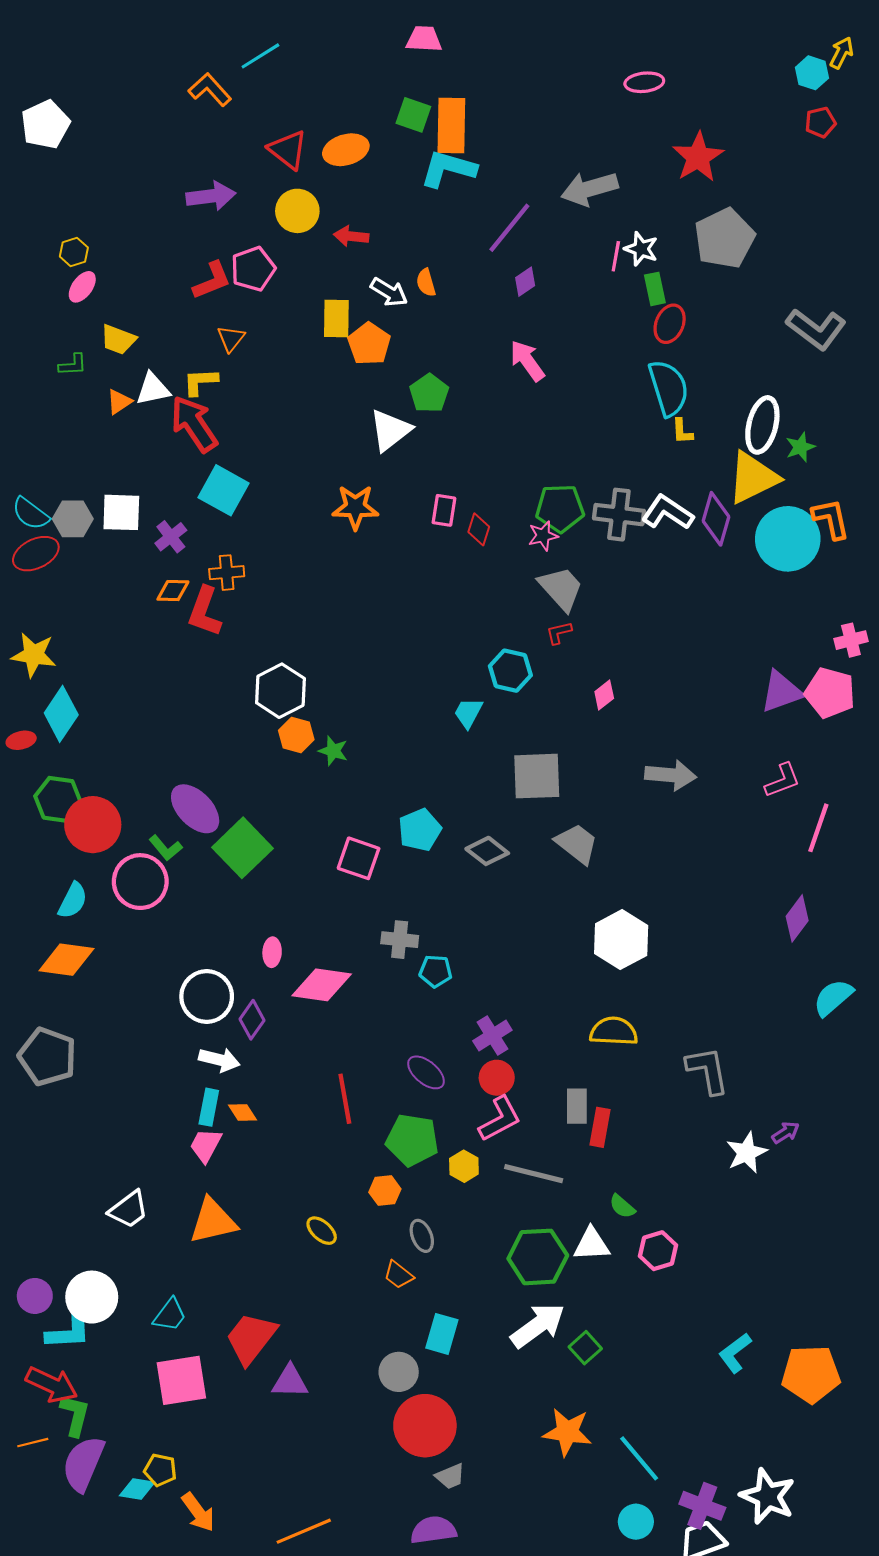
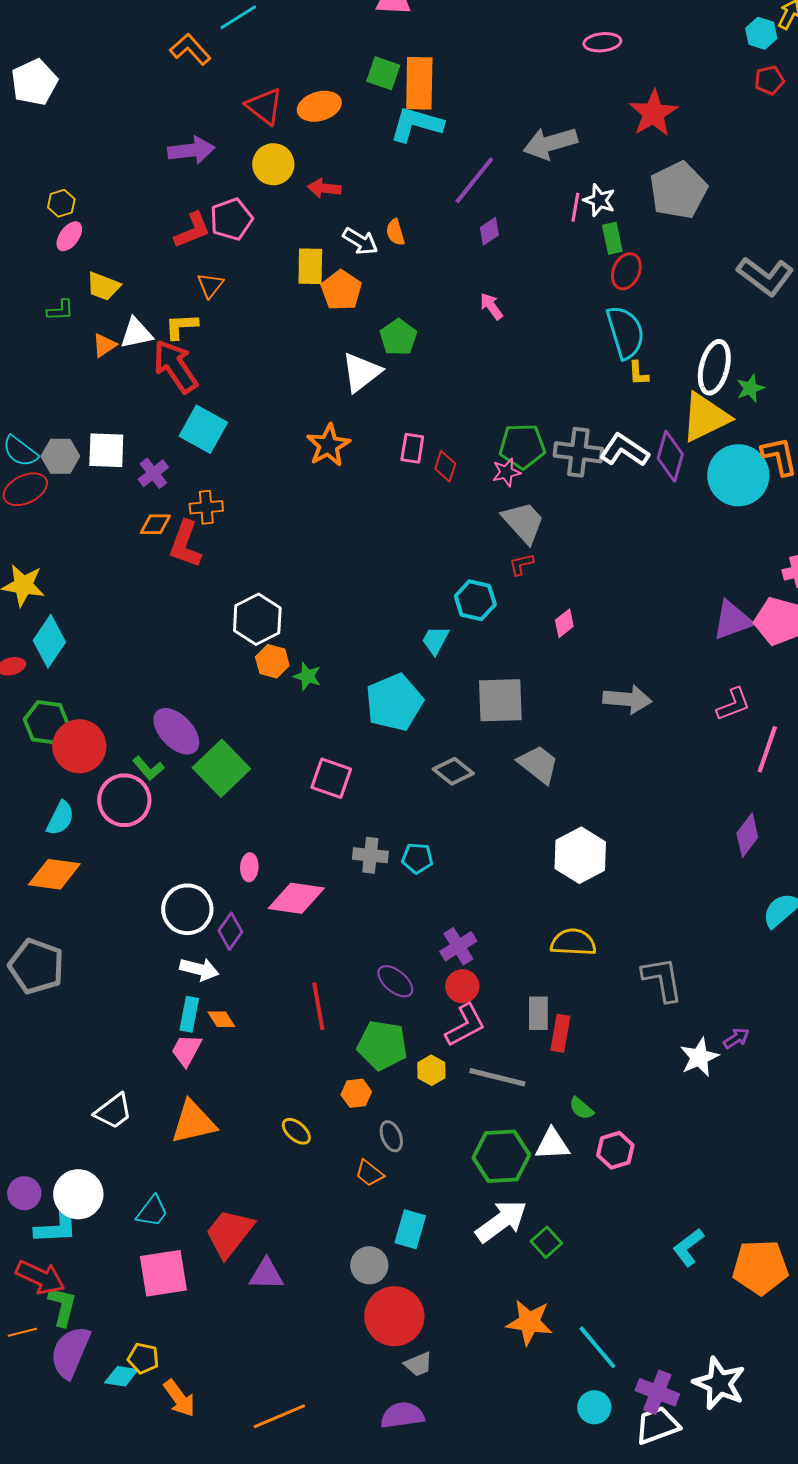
pink arrow: (527, 361) -> (491, 306), size x0.7
orange star: (355, 507) -> (328, 445), turned -30
cyan pentagon: (420, 830) -> (394, 702), moved, size x1.4
cyan pentagon: (436, 971) -> (417, 858), moved

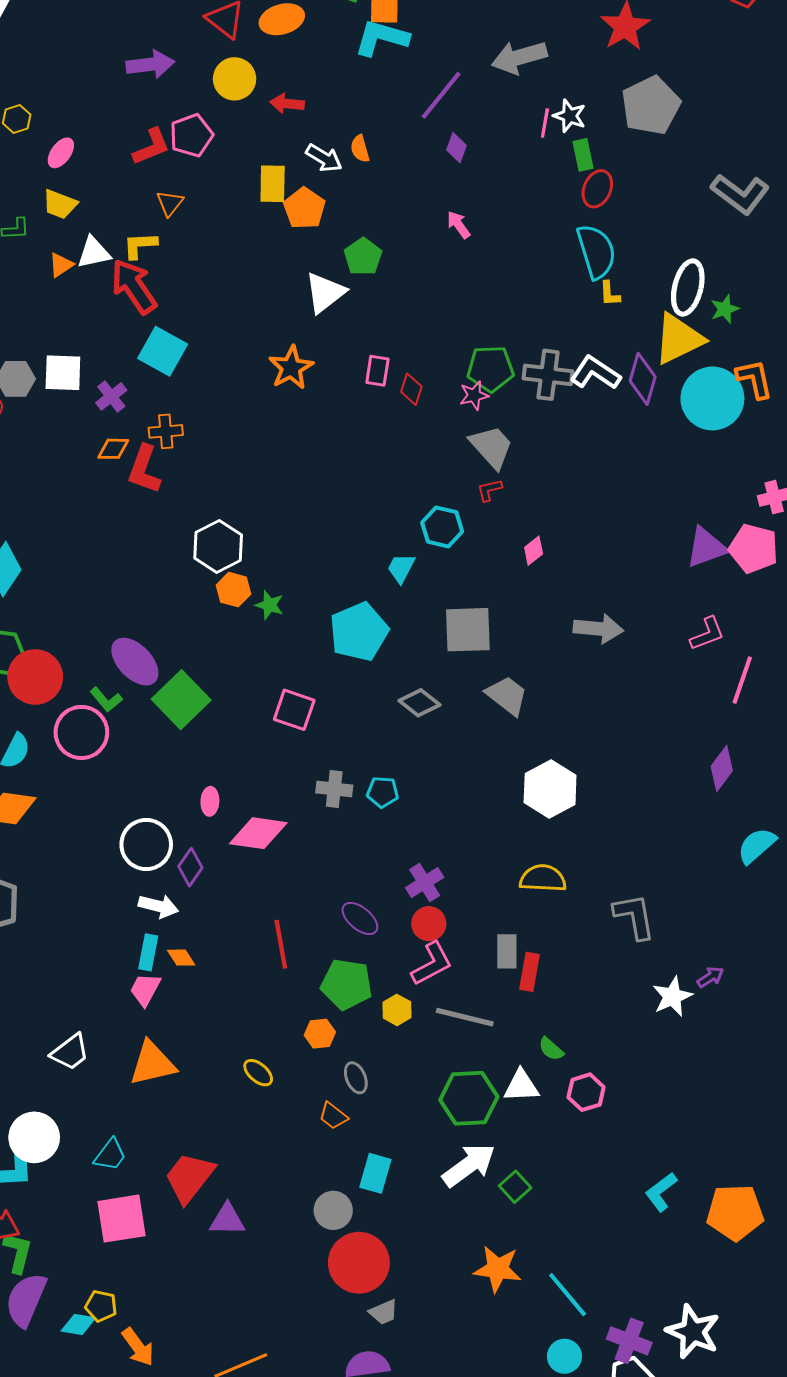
purple diamond: (489, 231) -> (457, 148), turned -36
pink ellipse: (69, 236) -> (61, 153), moved

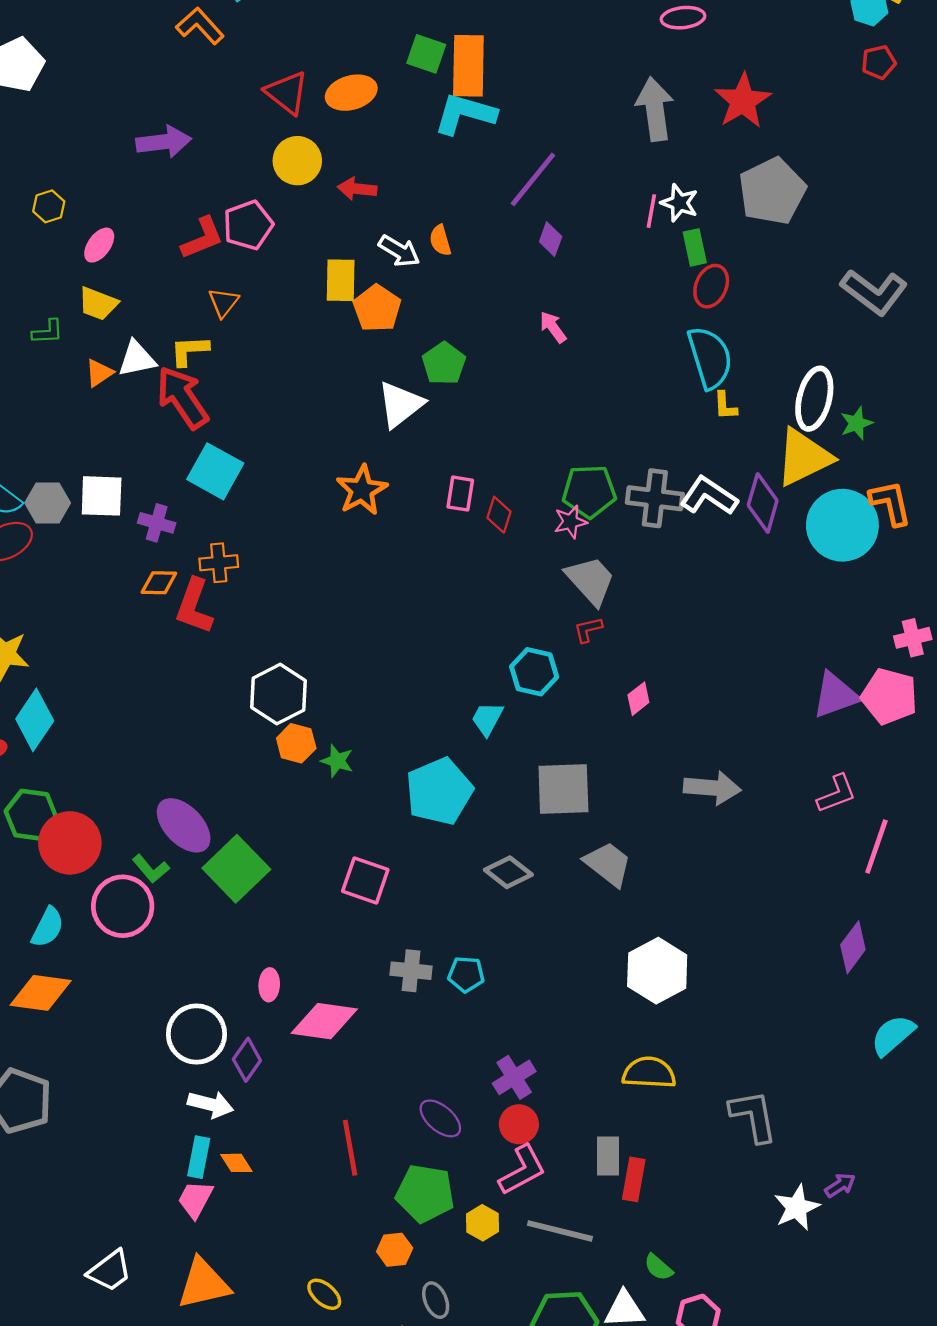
gray arrow: (519, 57) -> (655, 109), moved, turned 98
purple arrow: (150, 64) -> (164, 142), moved
purple cross: (111, 396) -> (157, 523), turned -36

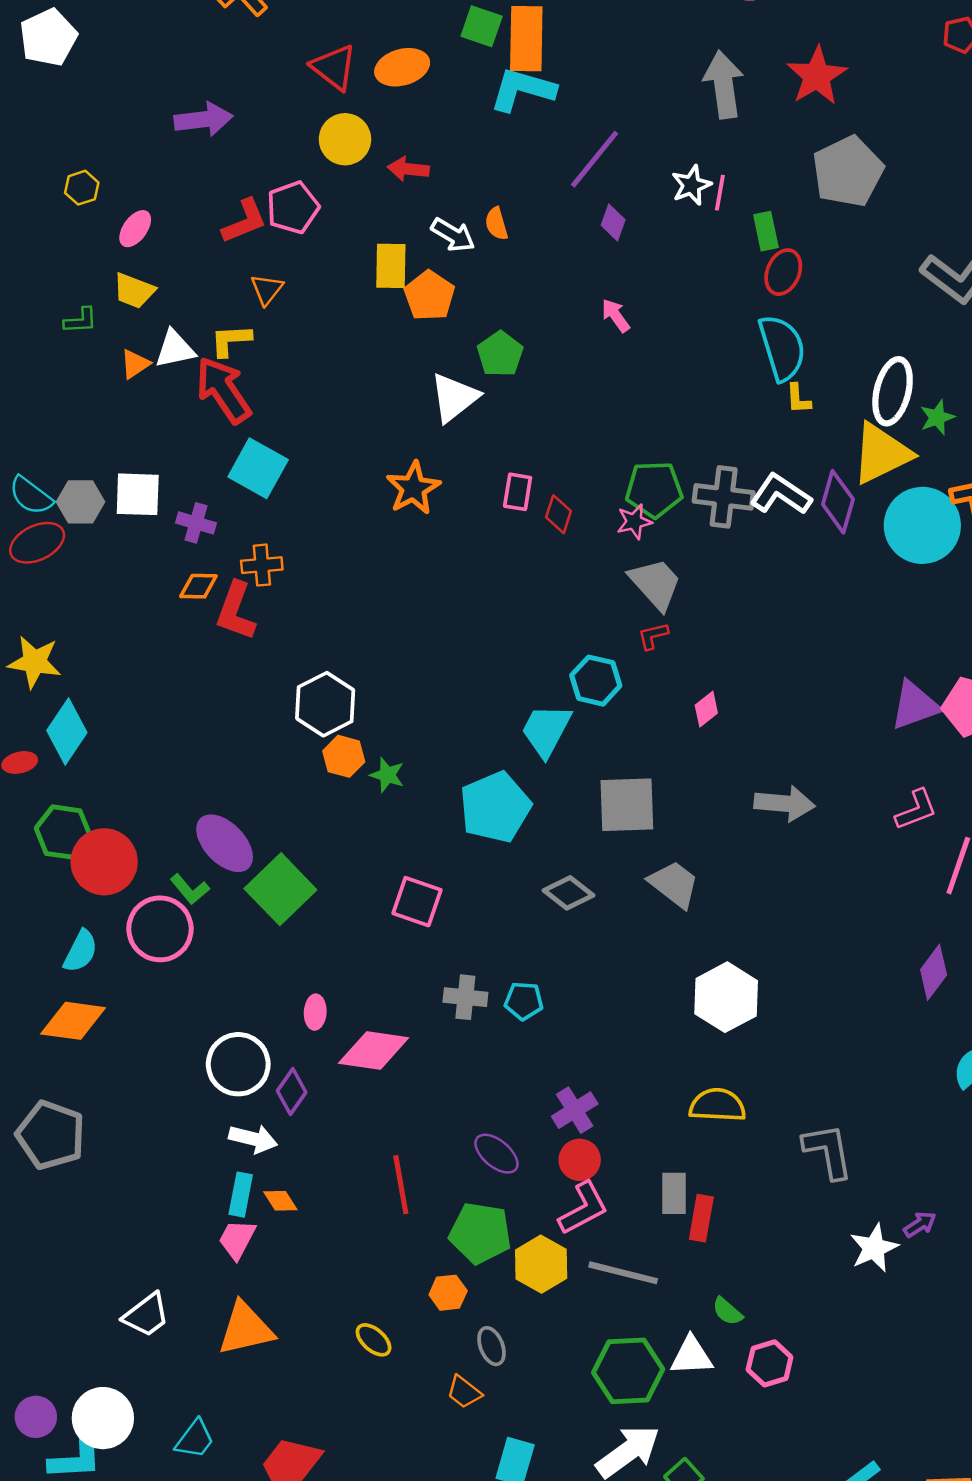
white star: (679, 203) -> (691, 185), moved, turned 30
cyan trapezoid: (487, 719) -> (546, 730), size x1.5
yellow hexagon: (483, 1223) -> (541, 1264), size x1.5

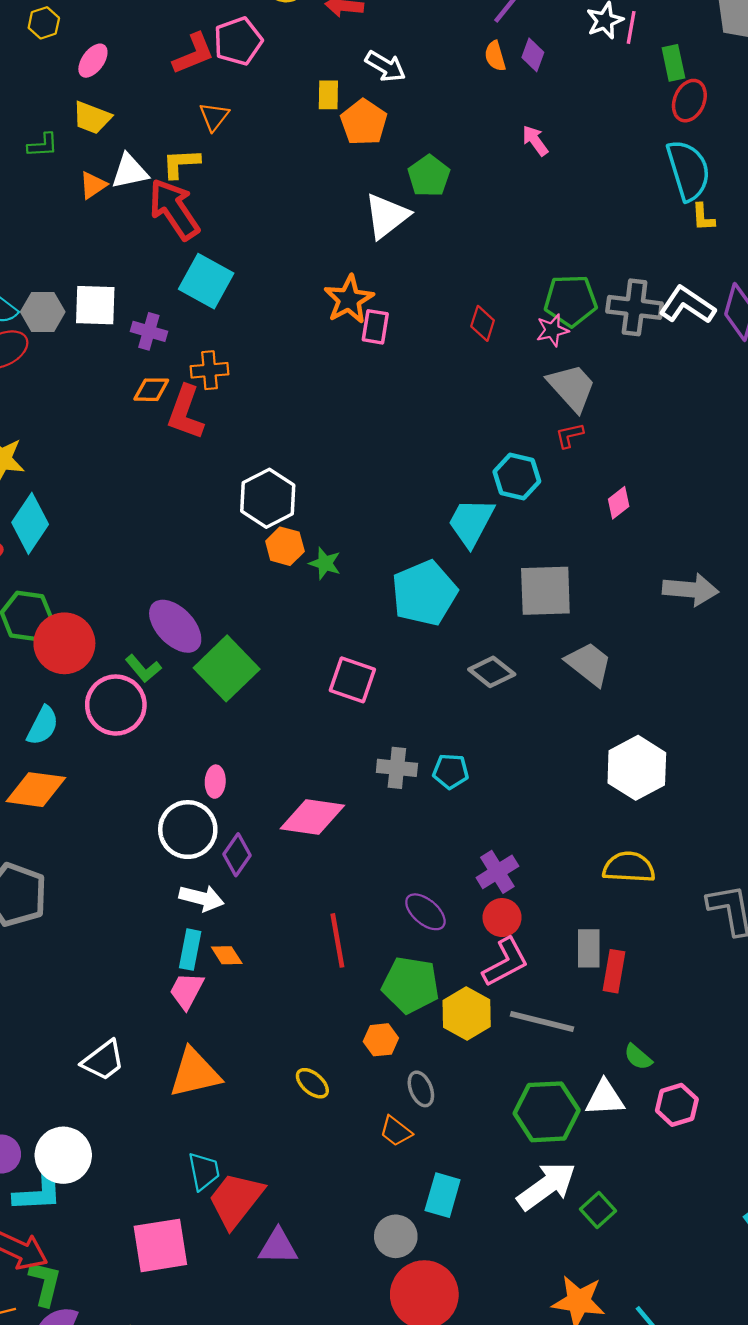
orange semicircle: (496, 224) -> (495, 56), moved
yellow rectangle: (391, 266) -> (328, 95), size x0.7
pink rectangle: (518, 492) -> (375, 327), moved
pink ellipse: (315, 1012) -> (215, 782), moved
cyan trapezoid: (195, 1439) -> (204, 1171), moved, turned -48

